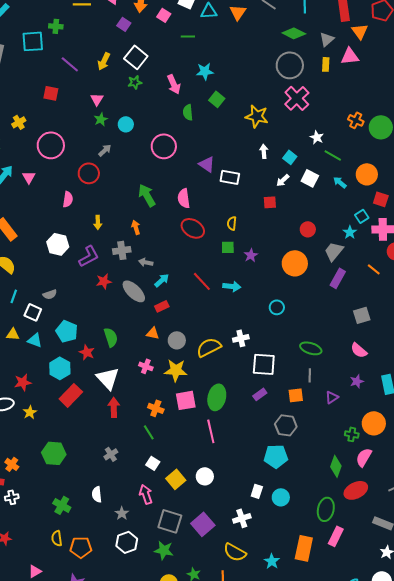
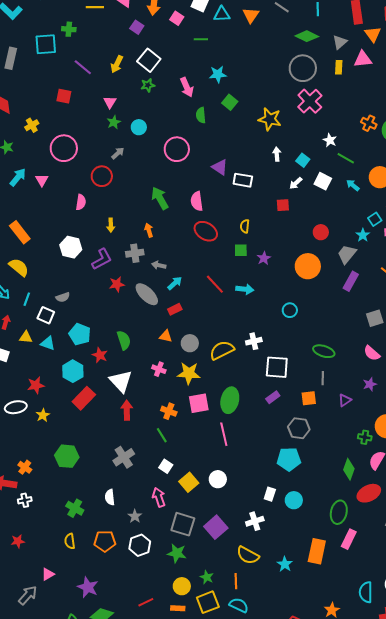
gray cross: (111, 454) -> (124, 457), size x1.5
orange pentagon: (81, 547) -> (105, 541), moved

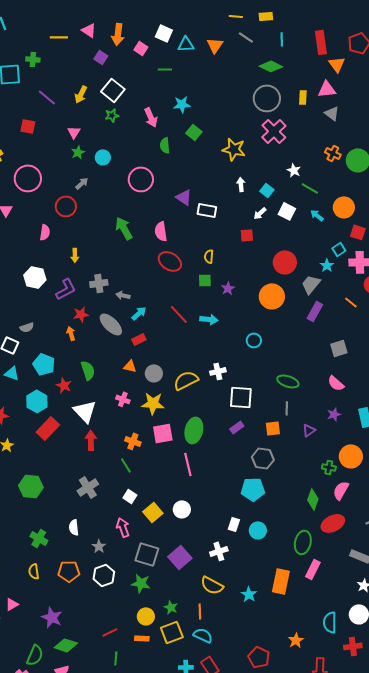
gray triangle: (340, 42) -> (332, 113), moved, turned -42
orange arrow: (149, 230) -> (71, 333), moved
red circle: (321, 232) -> (285, 262), size x1.5

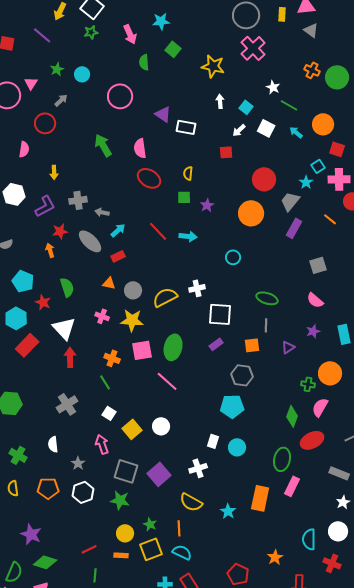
purple line: (47, 97) -> (42, 35), moved
pink triangle: (74, 132) -> (31, 83), moved
pink line: (188, 464) -> (167, 381), turned -35
red cross: (353, 646) -> (332, 563), turned 30

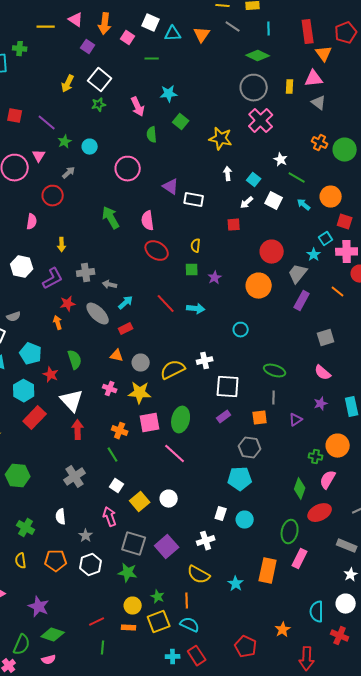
purple line: (42, 35) -> (47, 123), moved

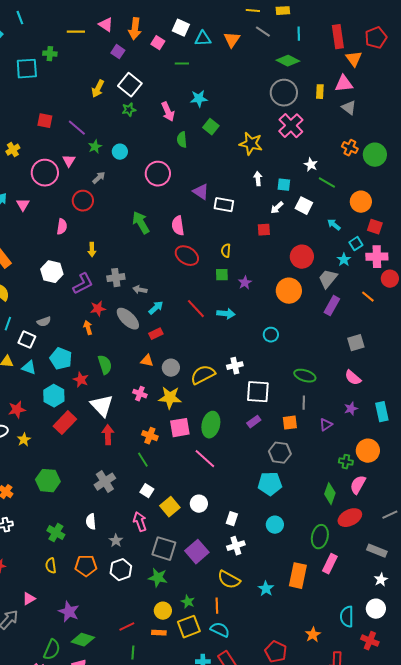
cyan square: (254, 180) -> (284, 185), turned -32
cyan arrow: (304, 205) -> (334, 225), moved
white rectangle: (221, 514) -> (232, 519), moved

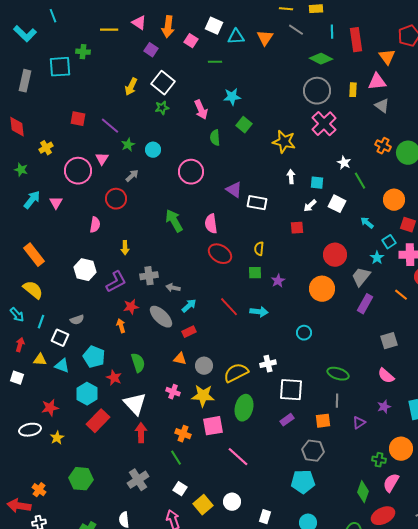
red rectangle: (338, 37) -> (356, 40), moved
green line: (327, 183) -> (360, 181), turned 30
green ellipse: (211, 425) -> (244, 408), moved

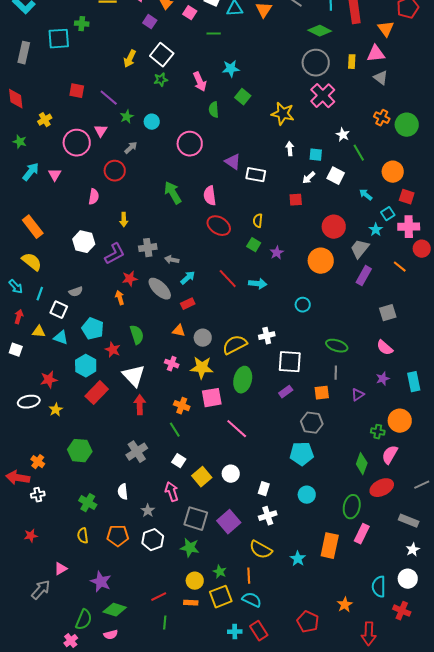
green square: (255, 273) -> (254, 245), turned 32

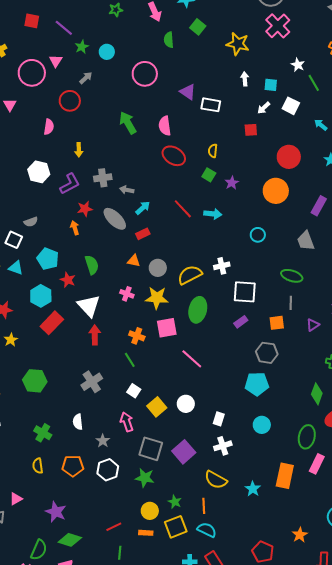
gray trapezoid: (360, 249) -> (306, 241), moved, turned -60

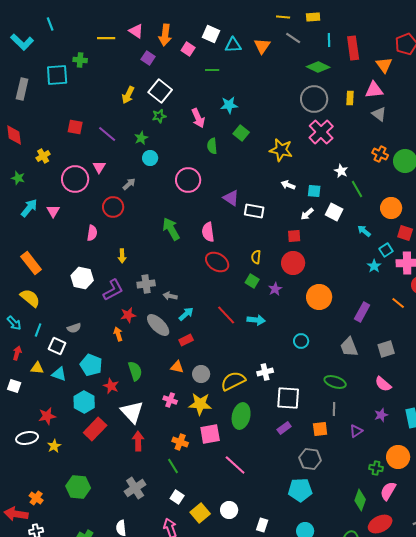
green star: (82, 47) -> (141, 138), moved
white arrow: (245, 79) -> (288, 185), turned -64
red circle: (289, 157) -> (293, 263), moved

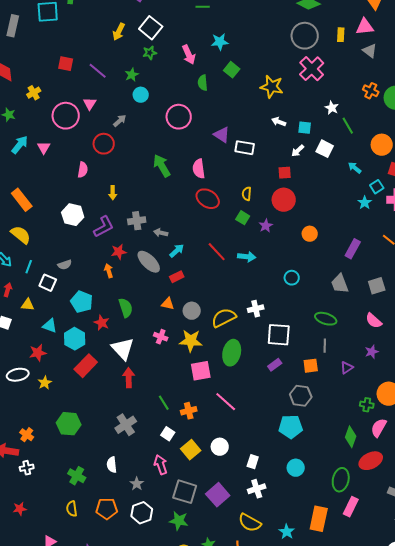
orange circle: (319, 297) -> (310, 234), size x0.6
cyan triangle: (59, 374) -> (50, 326), moved
orange cross: (180, 442) -> (189, 411), moved, turned -35

